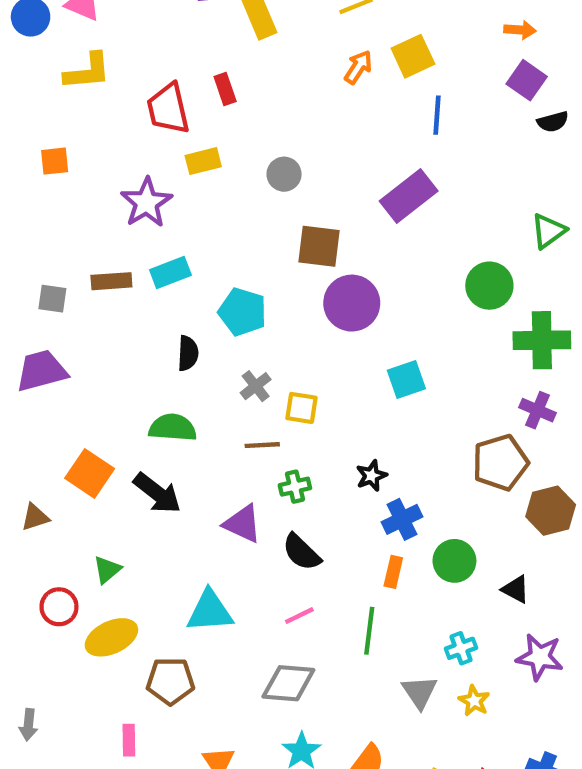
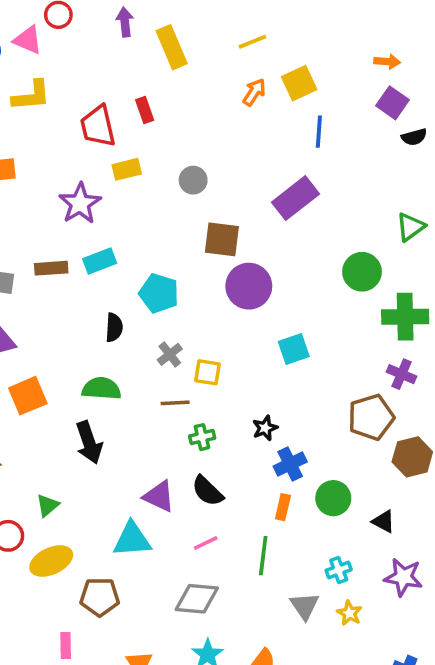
orange square: (90, 473) -> (28, 396), moved, turned 33
black arrow: (157, 493) -> (89, 442), turned 33
purple triangle: (243, 524) -> (159, 496), moved

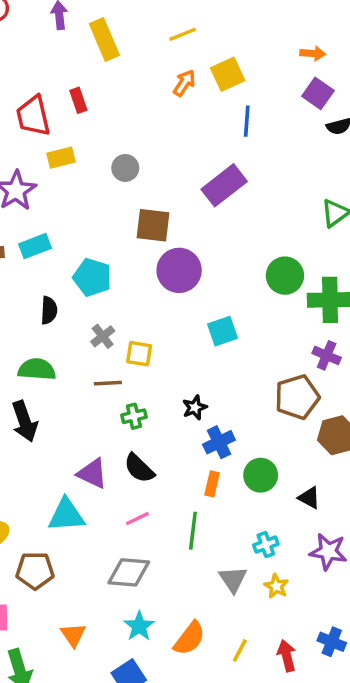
green circle: (362, 272) -> (285, 276), moved

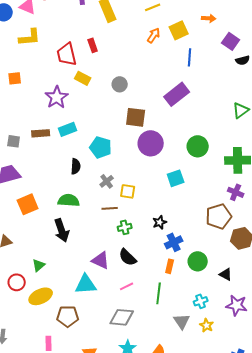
orange arrow: (313, 53) -> (209, 18), moved
yellow rectangle: (61, 158) -> (83, 78), turned 42
green circle: (285, 276) -> (198, 146), moved

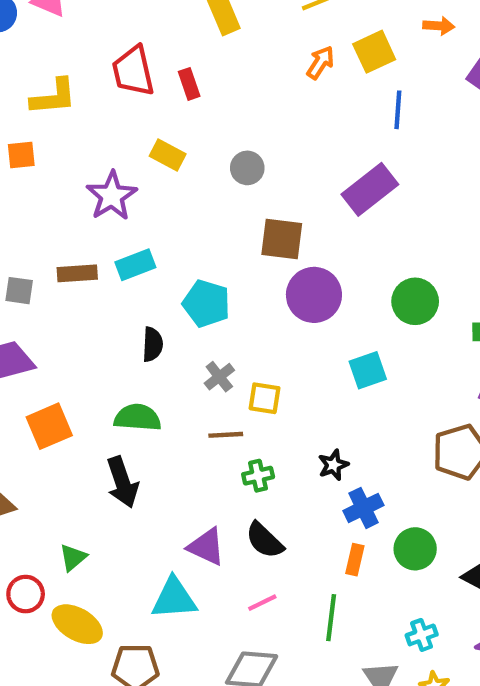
yellow L-shape: (30, 37) -> (54, 97), moved
red trapezoid: (67, 54) -> (133, 71), moved
yellow ellipse: (41, 296) -> (77, 624), turned 55

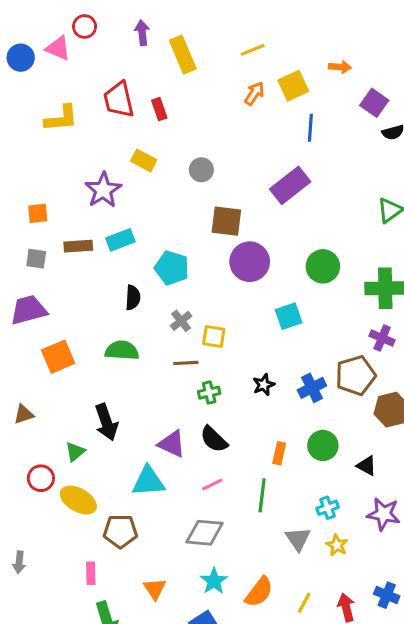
orange square: (21, 155) -> (38, 213), moved
black arrow: (122, 482) -> (106, 422), moved
blue cross: (363, 508) -> (312, 388), moved

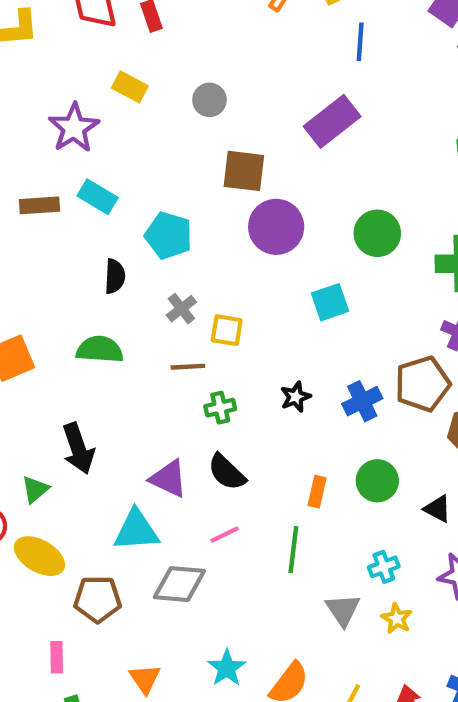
cyan rectangle: (120, 240) -> (98, 197), turned 52
gray diamond: (204, 533) -> (179, 584), moved

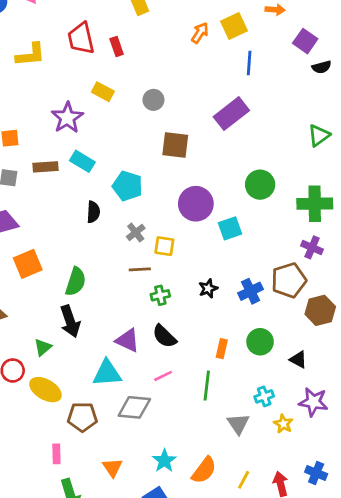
purple circle: (276, 227) -> (196, 204), moved
green semicircle: (100, 350) -> (76, 282), moved, turned 104
yellow star: (397, 619) -> (283, 424), moved

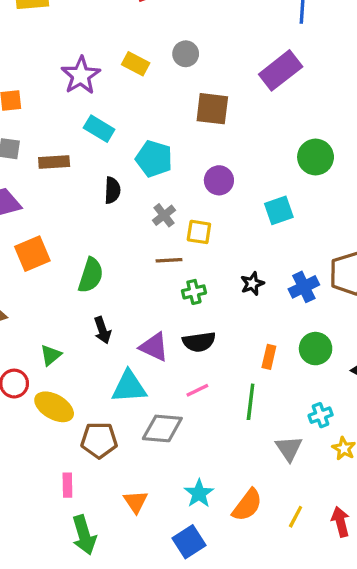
yellow rectangle: (103, 92) -> (136, 64), moved
brown rectangle: (45, 167) -> (54, 162), moved
purple circle: (196, 204) -> (219, 180), moved, size x0.7
black arrow: (70, 321) -> (102, 330), moved, size x0.7
black semicircle: (164, 336) -> (199, 342), turned -52

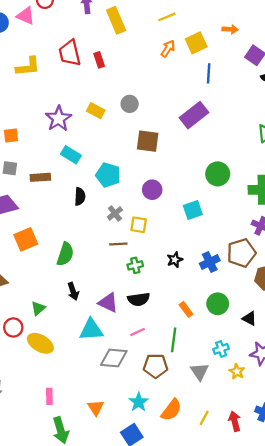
orange rectangle: (269, 357) -> (186, 309), turned -49
brown pentagon: (99, 440) -> (156, 366), moved

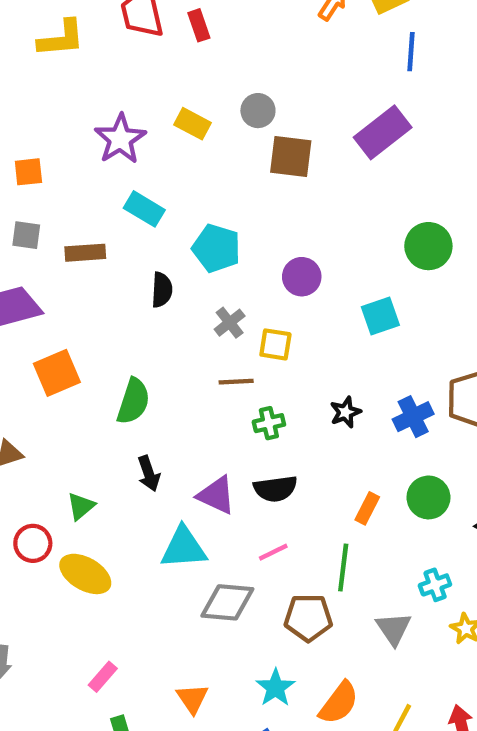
brown square: (148, 141) -> (291, 156), moved
orange rectangle: (186, 309) -> (367, 508), turned 63
pink rectangle: (49, 396) -> (103, 677), turned 42

